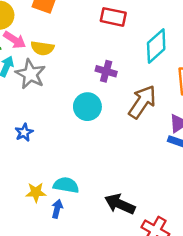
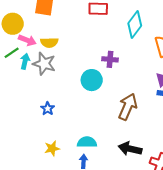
purple cross: (106, 71) -> (110, 59), moved
brown arrow: (142, 102) -> (128, 107), moved
yellow star: (36, 192) -> (52, 148), moved

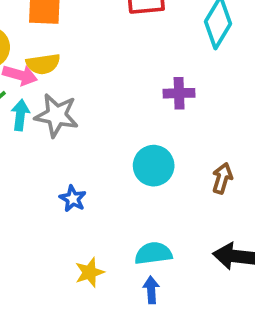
yellow semicircle: (49, 42) -> (43, 64), moved
cyan circle: (92, 80) -> (154, 166), moved
brown arrow: (128, 107) -> (222, 178), size x0.6

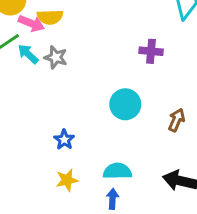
cyan arrow: (20, 115) -> (28, 54), turned -60
gray star: (57, 115) -> (56, 57), size x0.7
blue star: (73, 199) -> (64, 140), moved

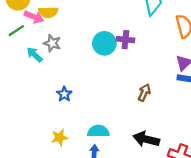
cyan arrow: (28, 54) -> (35, 55), moved
cyan circle: (125, 104) -> (104, 43), moved
blue star: (64, 140) -> (64, 94), moved

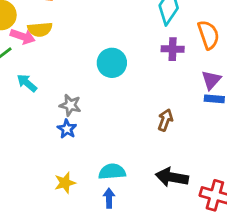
purple cross: (125, 40) -> (173, 49), moved
gray star: (52, 43) -> (70, 105), moved

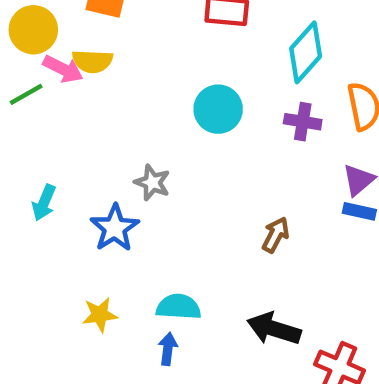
cyan circle: (112, 63) -> (218, 109), moved
cyan arrow: (27, 83) -> (44, 203), moved, turned -115
gray star: (70, 105) -> (152, 183), moved
blue star: (67, 129) -> (115, 228), size x1.5

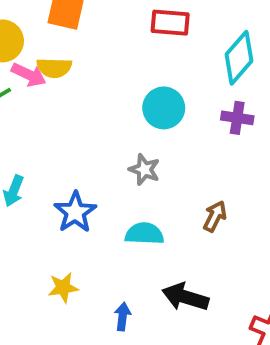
gray star: (152, 183) -> (144, 170), moved
cyan semicircle: (178, 307) -> (144, 234), moved
black arrow: (274, 329) -> (185, 297), moved

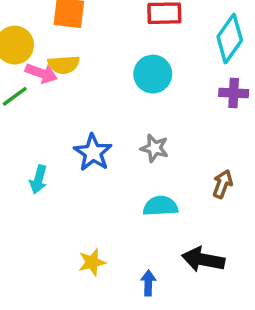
cyan circle: (164, 108) -> (153, 74), moved
blue star: (75, 212) -> (93, 153), moved

